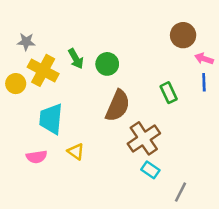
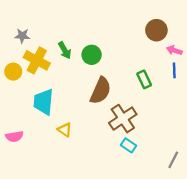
pink semicircle: (37, 157) -> (14, 136), moved
gray line: (180, 192) -> (173, 160), moved

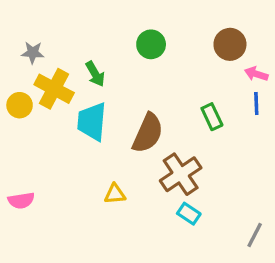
green circle: (92, 55) -> (151, 44), moved
cyan trapezoid: (43, 102) -> (92, 122), moved
yellow triangle: (65, 130) -> (115, 194), moved, turned -40

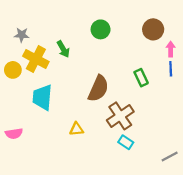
pink arrow: (256, 74) -> (171, 49), turned 72
cyan trapezoid: (92, 122) -> (42, 97), moved
gray line: (255, 235) -> (170, 157), turned 35

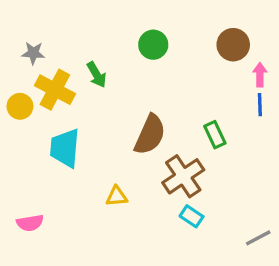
green rectangle: (141, 78) -> (215, 135), moved
pink semicircle: (14, 134) -> (30, 223), moved

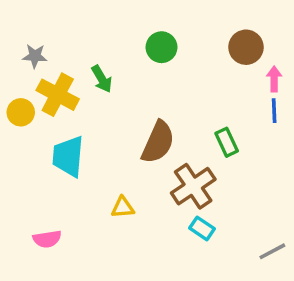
pink semicircle: (30, 223) -> (47, 239), moved

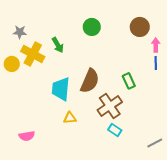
cyan trapezoid: (68, 156) -> (61, 89), moved

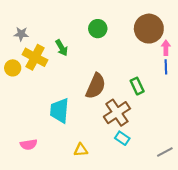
brown circle: (140, 27) -> (149, 29), size x1.4
cyan trapezoid: (61, 89) -> (59, 111), moved
yellow triangle: (70, 118) -> (81, 150), moved

